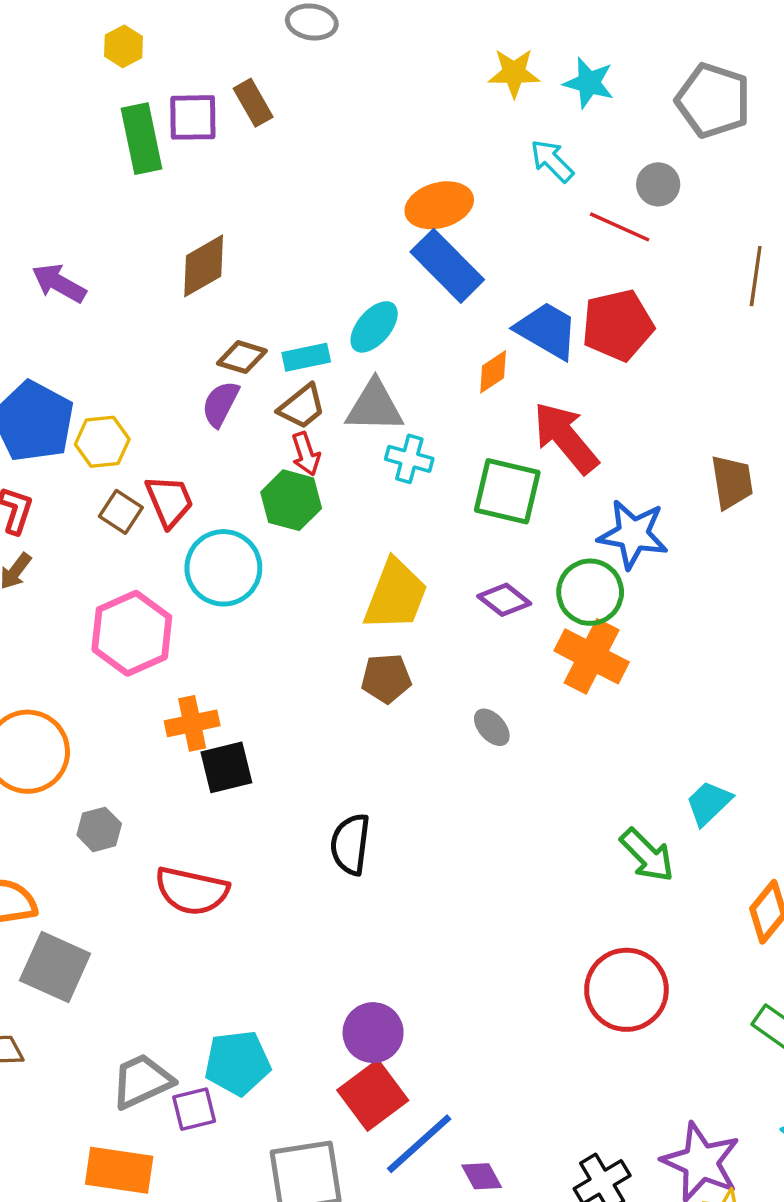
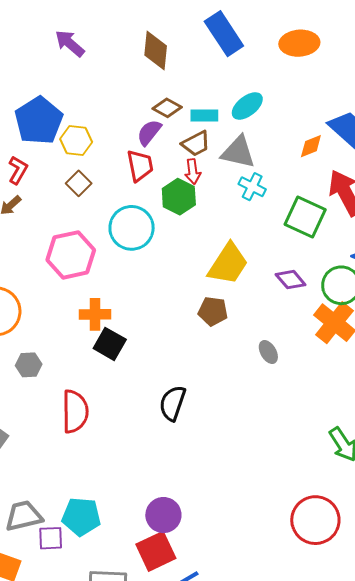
brown diamond: (204, 266) -> (156, 50), turned -66
blue rectangle: (447, 266) -> (224, 34), moved
red trapezoid: (169, 501) -> (140, 165), moved
black square: (226, 767) -> (110, 344), turned 32
red semicircle: (192, 891) -> (75, 411), turned -114

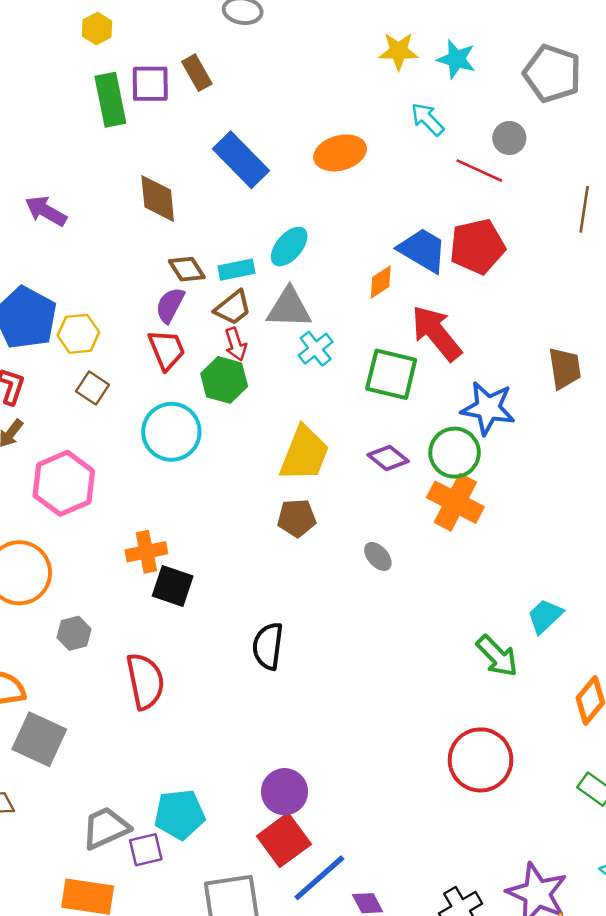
brown diamond: (167, 108) -> (187, 269), turned 40
cyan cross: (252, 187) -> (316, 349), turned 36
pink hexagon: (71, 255) -> (64, 483), moved

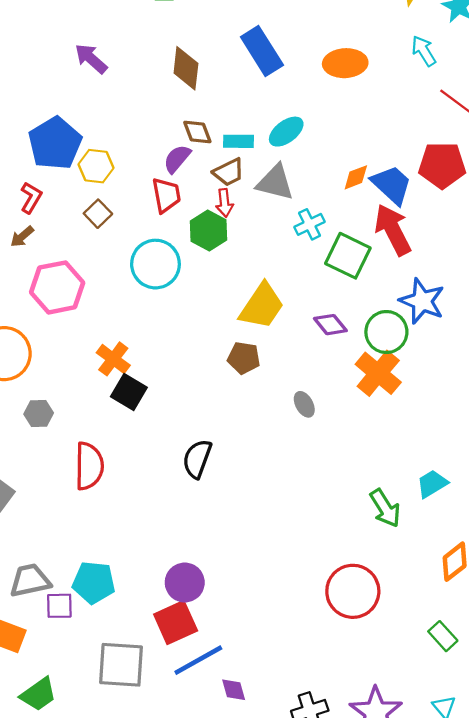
blue trapezoid: (423, 250) -> (392, 185), moved
cyan cross: (316, 349) -> (309, 224), moved
orange cross: (146, 552) -> (113, 359), turned 36

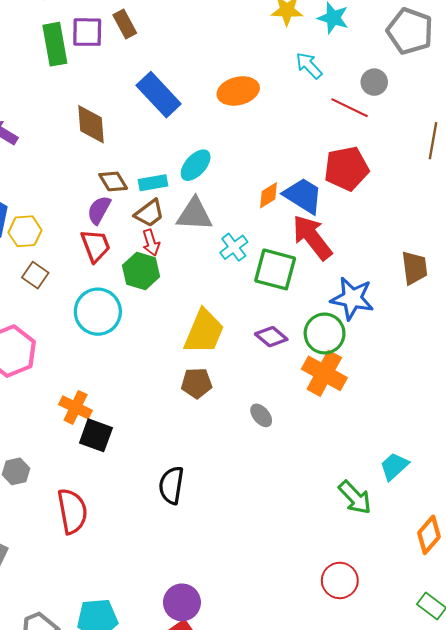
red circle: (353, 591) -> (340, 580), size x0.7

